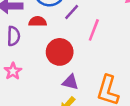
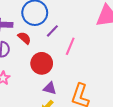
red semicircle: (38, 21) -> (24, 38), turned 40

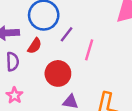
red semicircle: (24, 38) -> (35, 46), turned 88

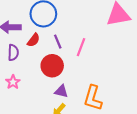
purple line: (67, 34) -> (58, 42), moved, turned -64

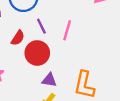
red semicircle: (34, 40) -> (18, 38), moved

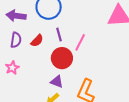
red circle: (37, 53) -> (62, 58), moved

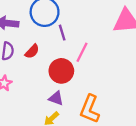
purple line: (59, 35) -> (62, 33), moved

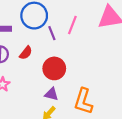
pink line: (82, 52) -> (72, 25), moved

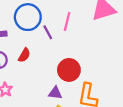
red circle: (54, 68) -> (69, 70), moved

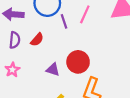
purple triangle: (55, 93) -> (53, 70), moved

